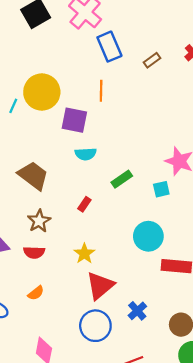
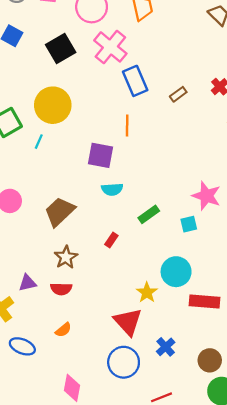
yellow circle: (42, 92) -> (53, 105), moved
brown trapezoid: (33, 176) -> (60, 212), turned -80
yellow star: (84, 254) -> (147, 292), moved
red triangle: (100, 286) -> (128, 322), turned -32

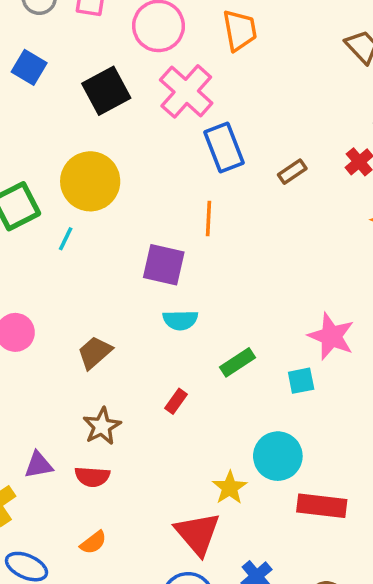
brown trapezoid: (60, 212) -> (95, 353), size x0.7

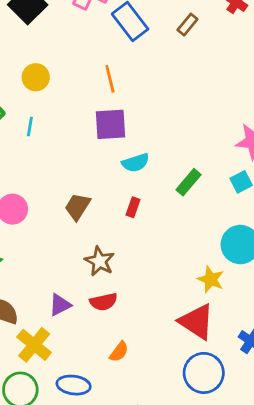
yellow circle: (90, 181) -> (36, 77), size x0.6
orange line: (208, 219) -> (110, 79), moved
red rectangle: (176, 401) -> (133, 207), moved

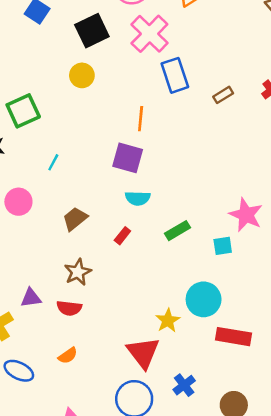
yellow circle: (36, 77) -> (82, 75), moved
cyan line: (30, 127) -> (53, 162), moved

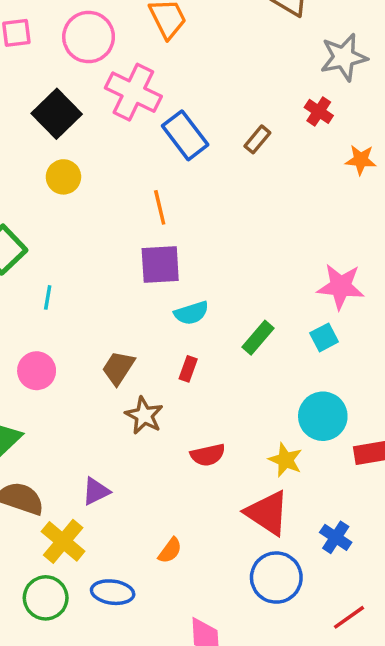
cyan line: (53, 162) -> (48, 297), moved
brown star: (78, 272) -> (144, 415), moved
red semicircle: (69, 308) -> (208, 455), moved

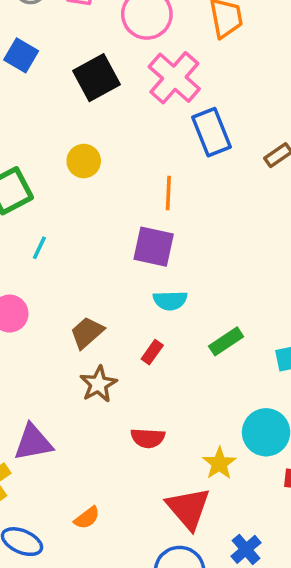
yellow circle: (63, 177) -> (84, 161), moved
purple triangle: (96, 491) -> (33, 442), size x1.4

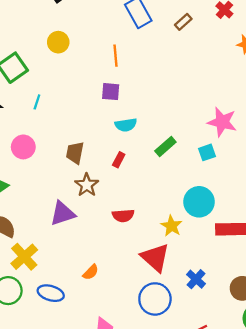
purple square: (154, 247) -> (111, 92), size x0.7
brown trapezoid: (87, 333) -> (75, 153), turned -30
purple triangle: (33, 442) -> (63, 213), moved

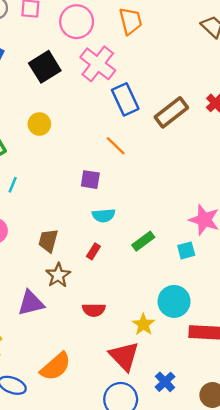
brown rectangle: (183, 22) -> (171, 112), size x1.8
orange line: (116, 56) -> (116, 146), moved, turned -45
orange semicircle: (91, 272) -> (56, 367), size x1.8

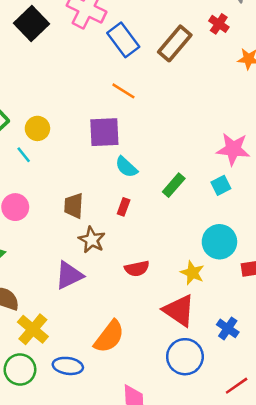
yellow circle: (39, 124) -> (37, 128), moved
purple square: (90, 180) -> (104, 132), size x1.5
cyan line: (13, 185) -> (24, 155), turned -49
cyan semicircle: (104, 215) -> (126, 167), turned 60

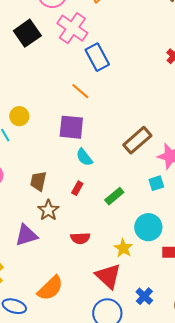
brown rectangle: (175, 43) -> (137, 140), moved
orange line: (123, 91) -> (80, 91), moved
green rectangle: (174, 185) -> (114, 196), moved

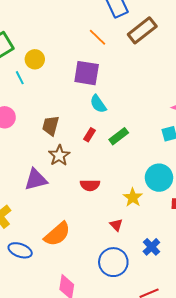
brown rectangle: (137, 140) -> (142, 30), moved
green rectangle: (114, 196) -> (119, 136), moved
red triangle: (108, 276) -> (116, 225), size x0.5

